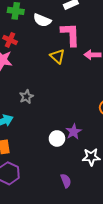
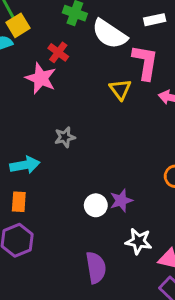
white semicircle: (42, 20) -> (109, 34), size x1.4
purple semicircle: (66, 181) -> (96, 268), size x1.5

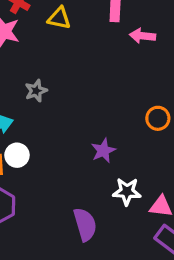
yellow triangle: (120, 89) -> (59, 18), moved, turned -35
white circle: (96, 205) -> (17, 155), moved

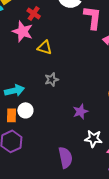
yellow triangle: (59, 18) -> (45, 47), moved
gray star: (36, 91) -> (52, 80), moved

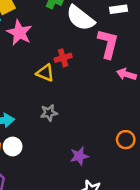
red cross: (34, 13) -> (63, 58), moved, turned 32
pink star: (23, 31) -> (19, 33), moved

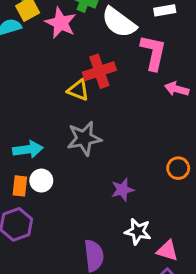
pink star: (19, 33) -> (61, 23), moved
red cross: (63, 58) -> (99, 71), size x1.5
gray star: (49, 113) -> (84, 138), size x1.6

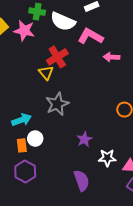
pink L-shape: (153, 52) -> (90, 36), turned -60
yellow triangle: (78, 90) -> (46, 73), turned 42
purple star: (122, 190) -> (84, 139), moved

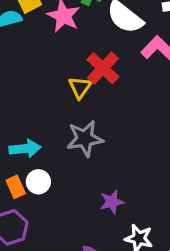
red cross: (57, 57) -> (103, 68), turned -30
orange rectangle: (22, 145) -> (16, 187), turned -32

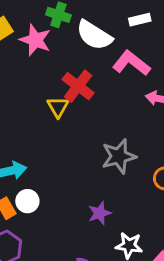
gray star: (85, 139) -> (119, 156), moved

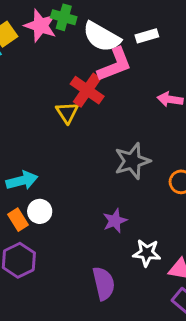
white rectangle: (140, 20) -> (147, 36), moved
pink star: (35, 40) -> (40, 26), moved
pink L-shape: (131, 63) -> (115, 65), moved, turned 123

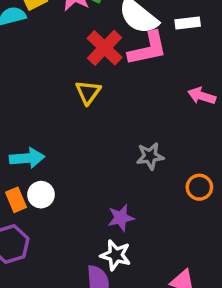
red cross: (87, 90) -> (105, 48), moved
gray star: (132, 161) -> (150, 156), size x0.7
white star: (147, 253) -> (116, 255), moved

